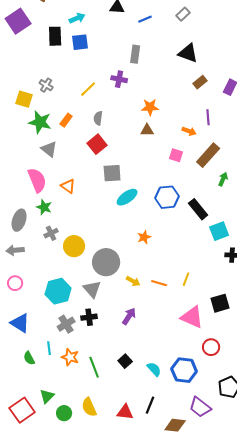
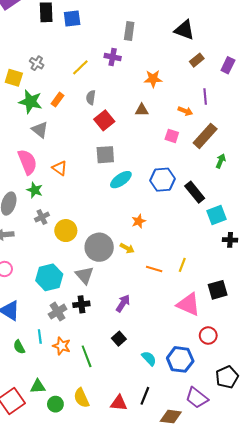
orange star: (150, 107) -> (153, 79), moved
red square: (97, 144) -> (104, 120), moved
yellow arrow: (133, 281) -> (127, 248), moved
black square: (125, 361) -> (119, 339), moved
green triangle: (47, 396) -> (38, 386), turned 42

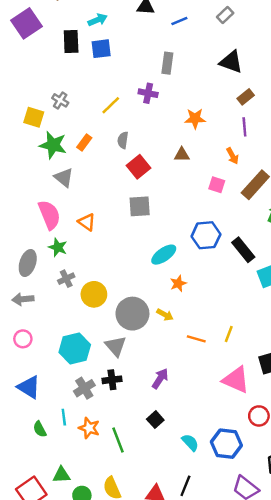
purple line: (205, 96) -> (244, 127), moved
orange arrow: (185, 111) -> (232, 156), turned 40
cyan ellipse: (121, 180) -> (164, 255), moved

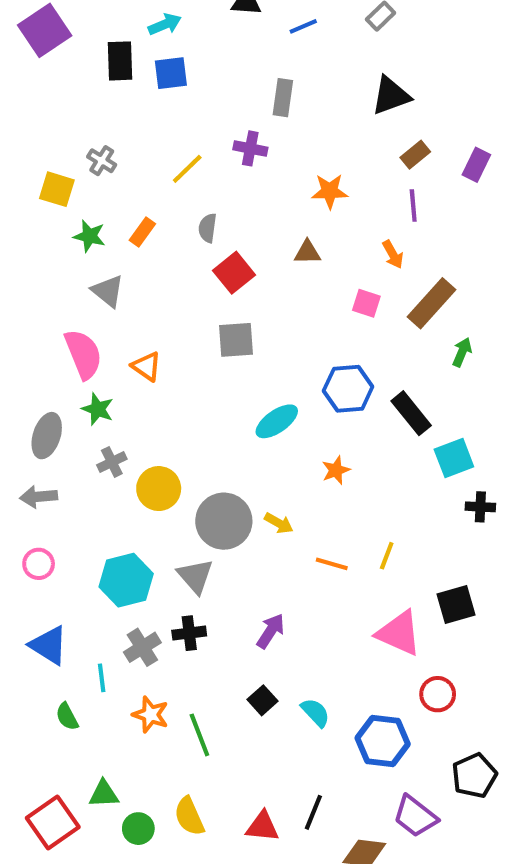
black triangle: (231, 62) -> (391, 96), turned -40
green star: (53, 145) -> (89, 236), size x0.7
orange star: (178, 283) -> (336, 470), moved
cyan line: (64, 417) -> (102, 678), moved
cyan semicircle: (190, 442) -> (315, 712), moved

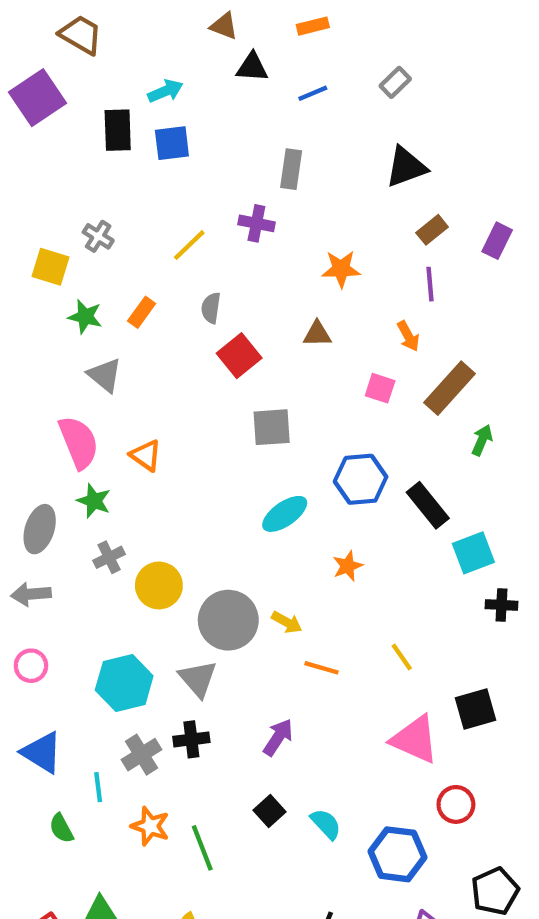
gray square: (236, 340) -> (272, 427), moved
yellow line: (387, 556) -> (402, 657), turned -56
orange line: (332, 564) -> (322, 668), moved

